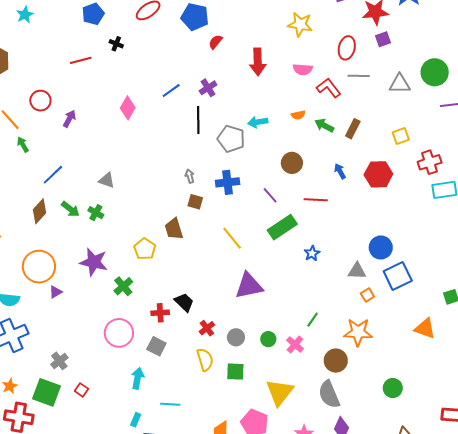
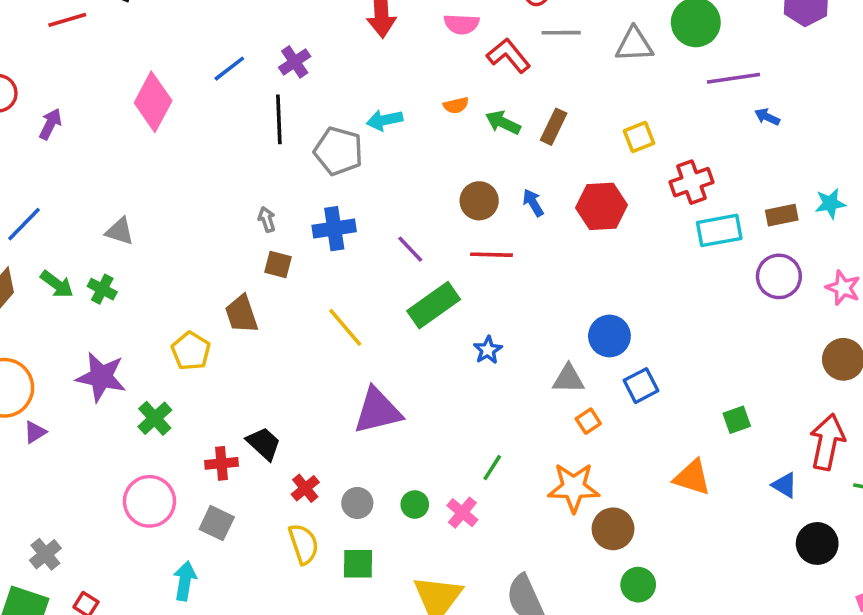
pink diamond: (128, 108) -> (153, 102), size x1.4
brown circle: (292, 163) -> (479, 201), moved
blue square: (398, 276) -> (641, 386), size x0.7
brown circle: (336, 361) -> (613, 529), moved

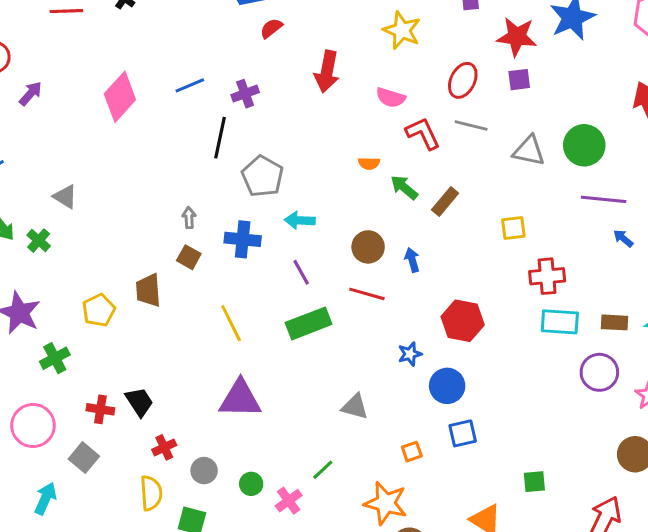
cyan arrow: (385, 120) -> (300, 220), moved
red hexagon: (602, 206) -> (463, 321), moved
blue star: (488, 350) -> (410, 354), moved
gray triangle: (568, 379) -> (355, 407), moved

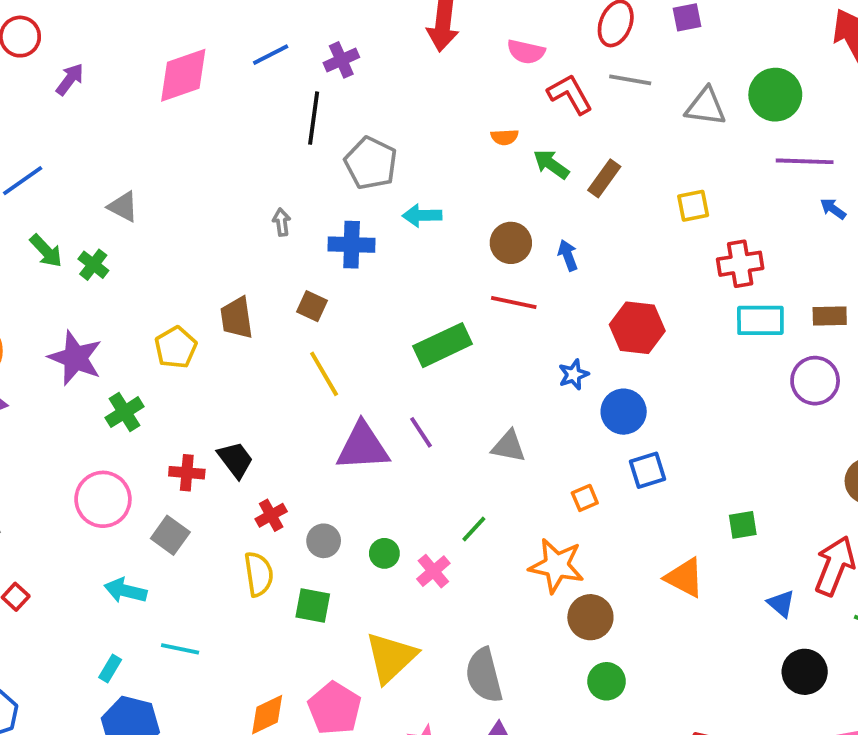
pink diamond: (120, 97) -> (183, 75), turned 33
brown square: (189, 257) -> (312, 306), moved
purple line: (301, 272) -> (421, 432), moved
yellow line: (231, 323) -> (324, 374), moved
cyan arrow: (45, 499) -> (125, 591), turned -96

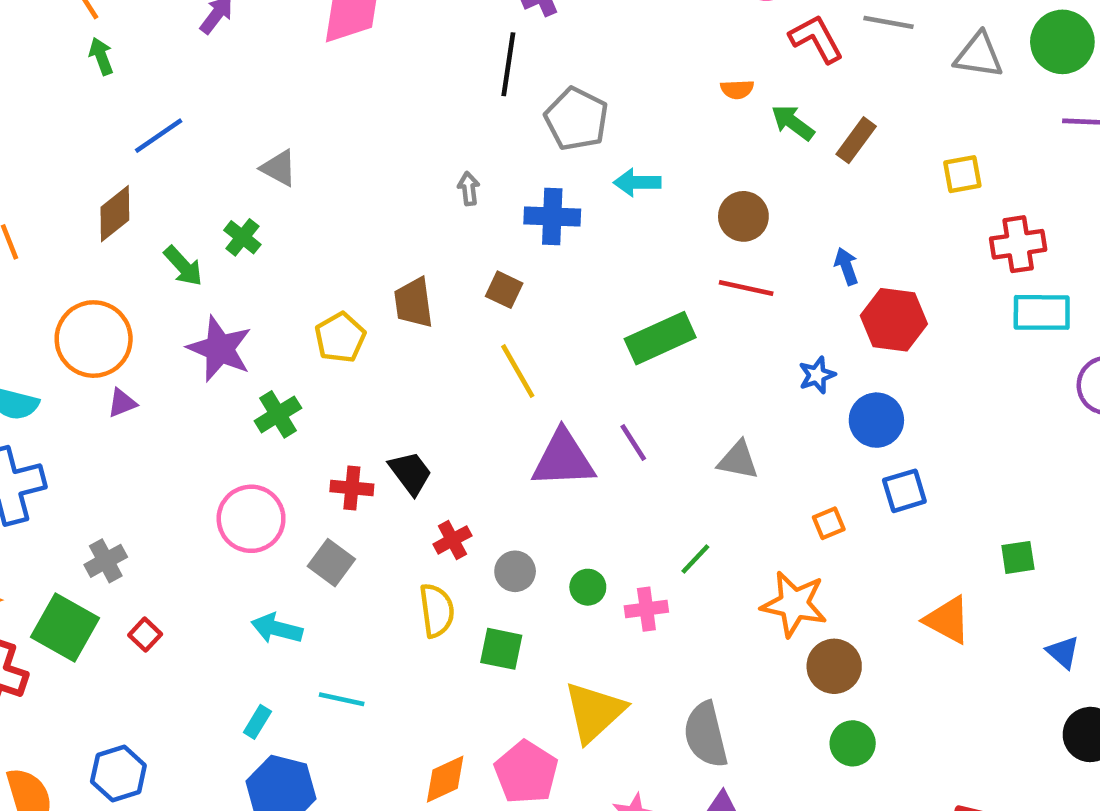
green arrow: (46, 251) -> (183, 266), moved
blue arrow: (568, 255) -> (846, 266), moved
pink cross: (433, 571) -> (646, 609), turned 32

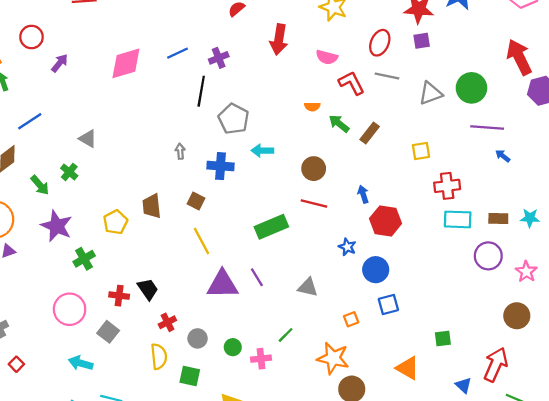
gray triangle: (979, 55) -> (431, 93), turned -30
blue star: (817, 375) -> (347, 247), turned -30

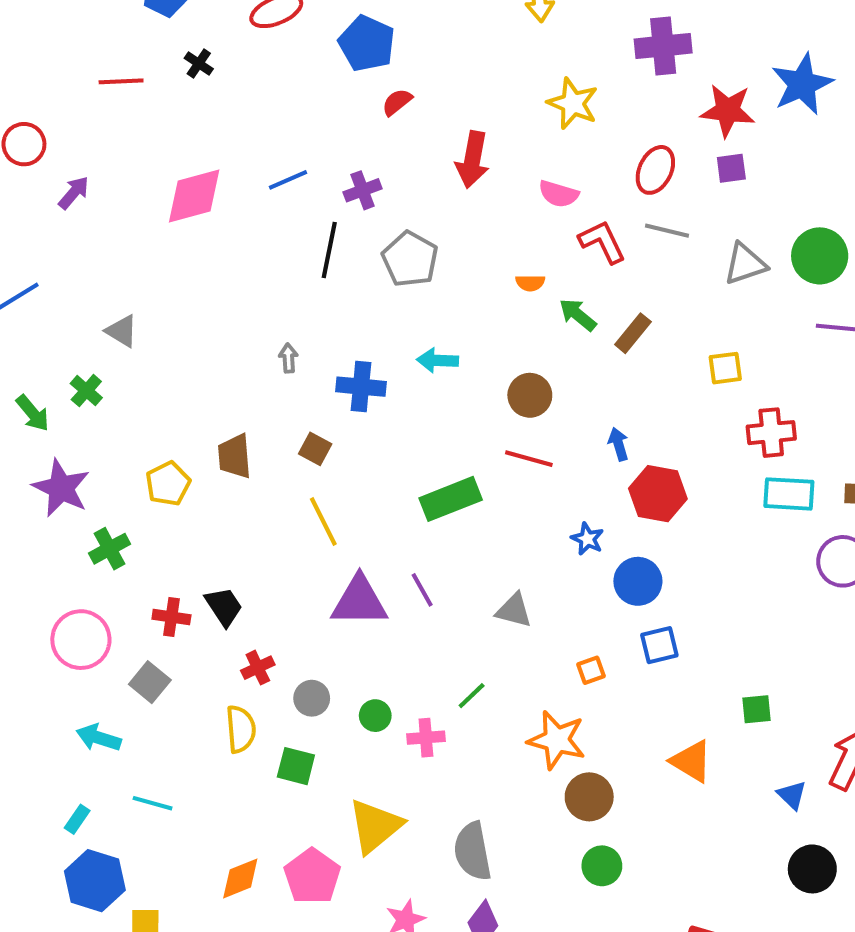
gray pentagon: (234, 119) -> (410, 259), moved

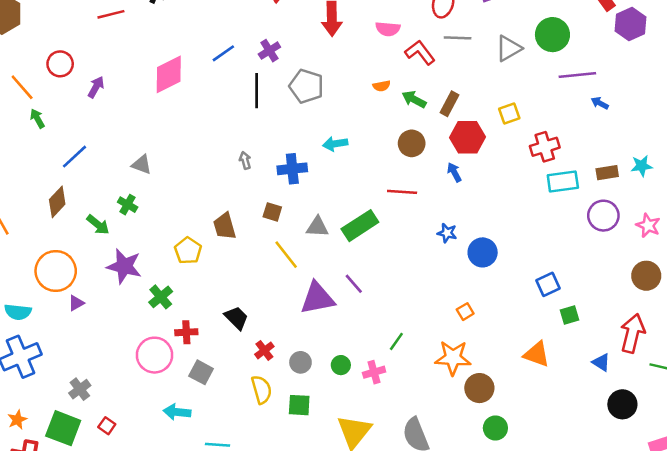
brown circle: (530, 395) -> (412, 143), moved
red hexagon: (658, 494) -> (467, 137), moved
gray triangle: (514, 610) -> (317, 227), moved
red cross: (171, 617) -> (186, 332), moved
blue square: (659, 645) -> (548, 284), moved

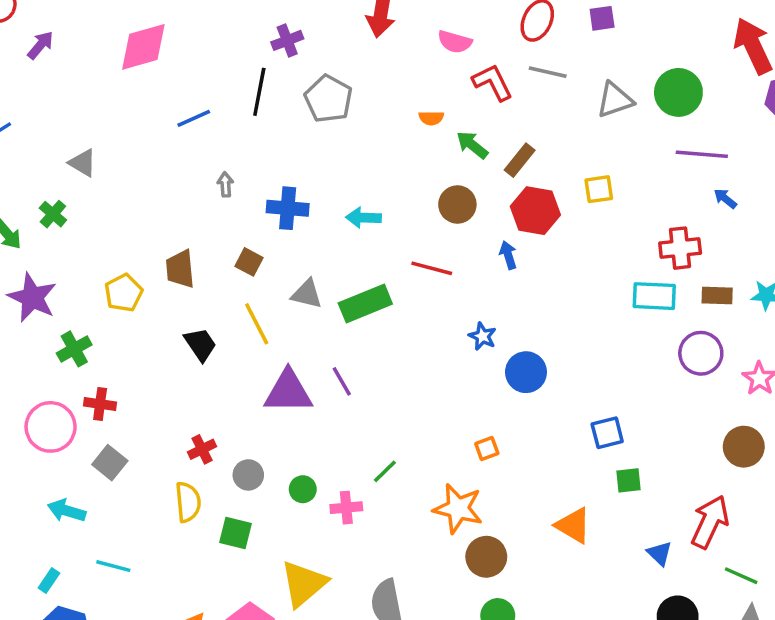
blue line: (223, 53) -> (194, 118), moved
cyan arrow: (335, 144) -> (364, 218), moved
red cross: (545, 147) -> (680, 248), moved
black trapezoid: (236, 318) -> (200, 344), moved

